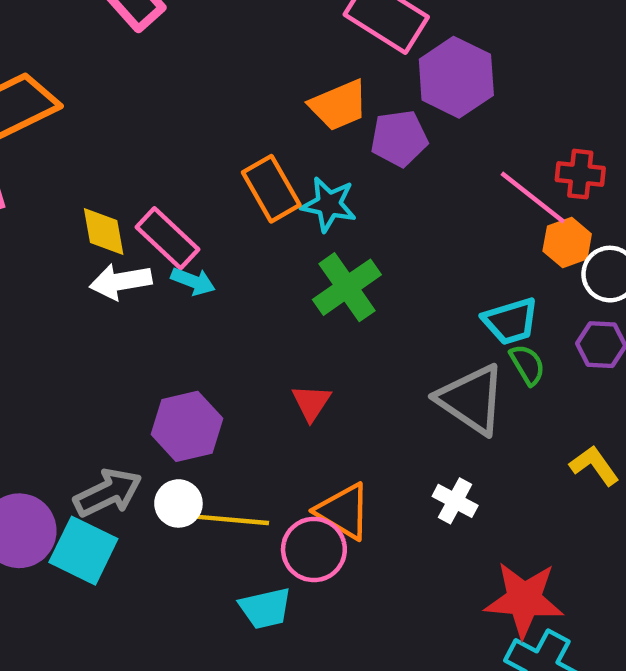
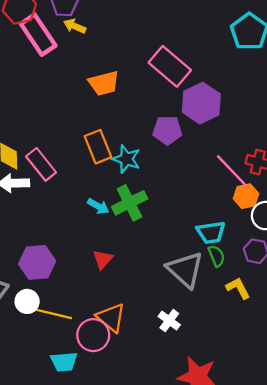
orange trapezoid: (339, 105) -> (104, 83), moved
cyan arrow: (193, 281) -> (98, 206), moved
yellow L-shape: (594, 466) -> (238, 288), moved

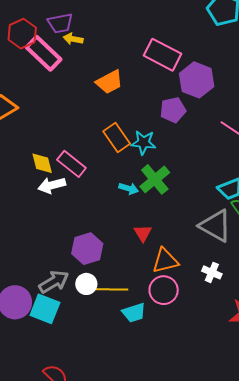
orange triangle: (111, 318) -> (165, 261), moved, turned -40
pink circle: (93, 335) -> (164, 290), moved
cyan trapezoid: (64, 362) -> (134, 313), moved

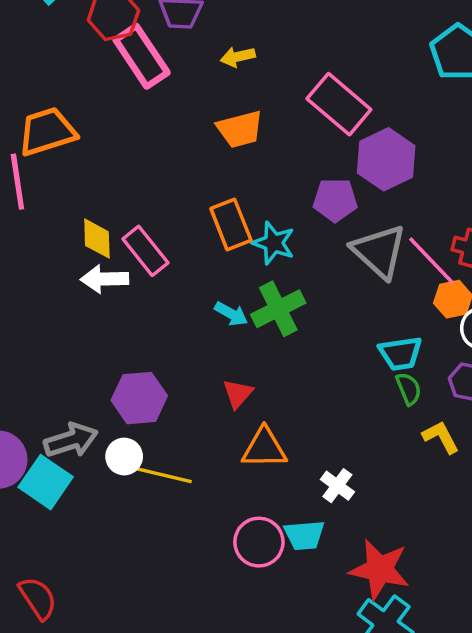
yellow arrow: (73, 39) -> (238, 57), moved, turned -36
gray triangle: (215, 226) -> (379, 251), moved
pink circle: (164, 290) -> (259, 542), moved
cyan trapezoid: (134, 313) -> (304, 535), moved

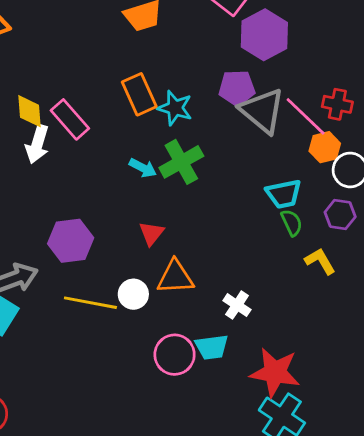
purple pentagon: (335, 200) -> (237, 88), moved
white arrow: (105, 279) -> (37, 144), turned -69
white circle: (124, 457) -> (133, 294), moved

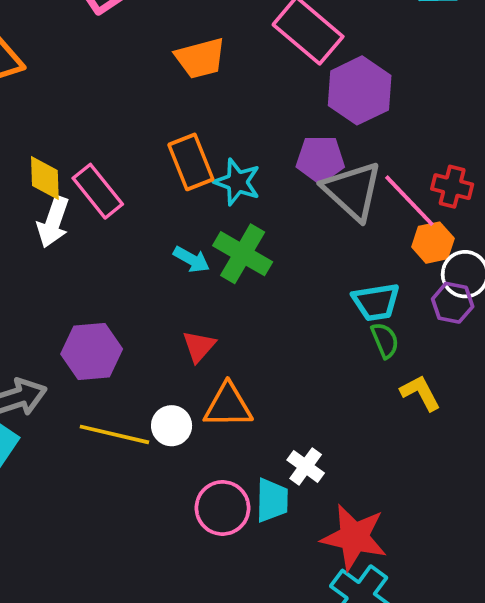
green cross: (181, 162) -> (243, 254), turned -33
purple hexagon: (340, 214) -> (453, 303), moved
white cross: (237, 305) -> (306, 466), moved
cyan trapezoid: (212, 347) -> (272, 500), turned -84

